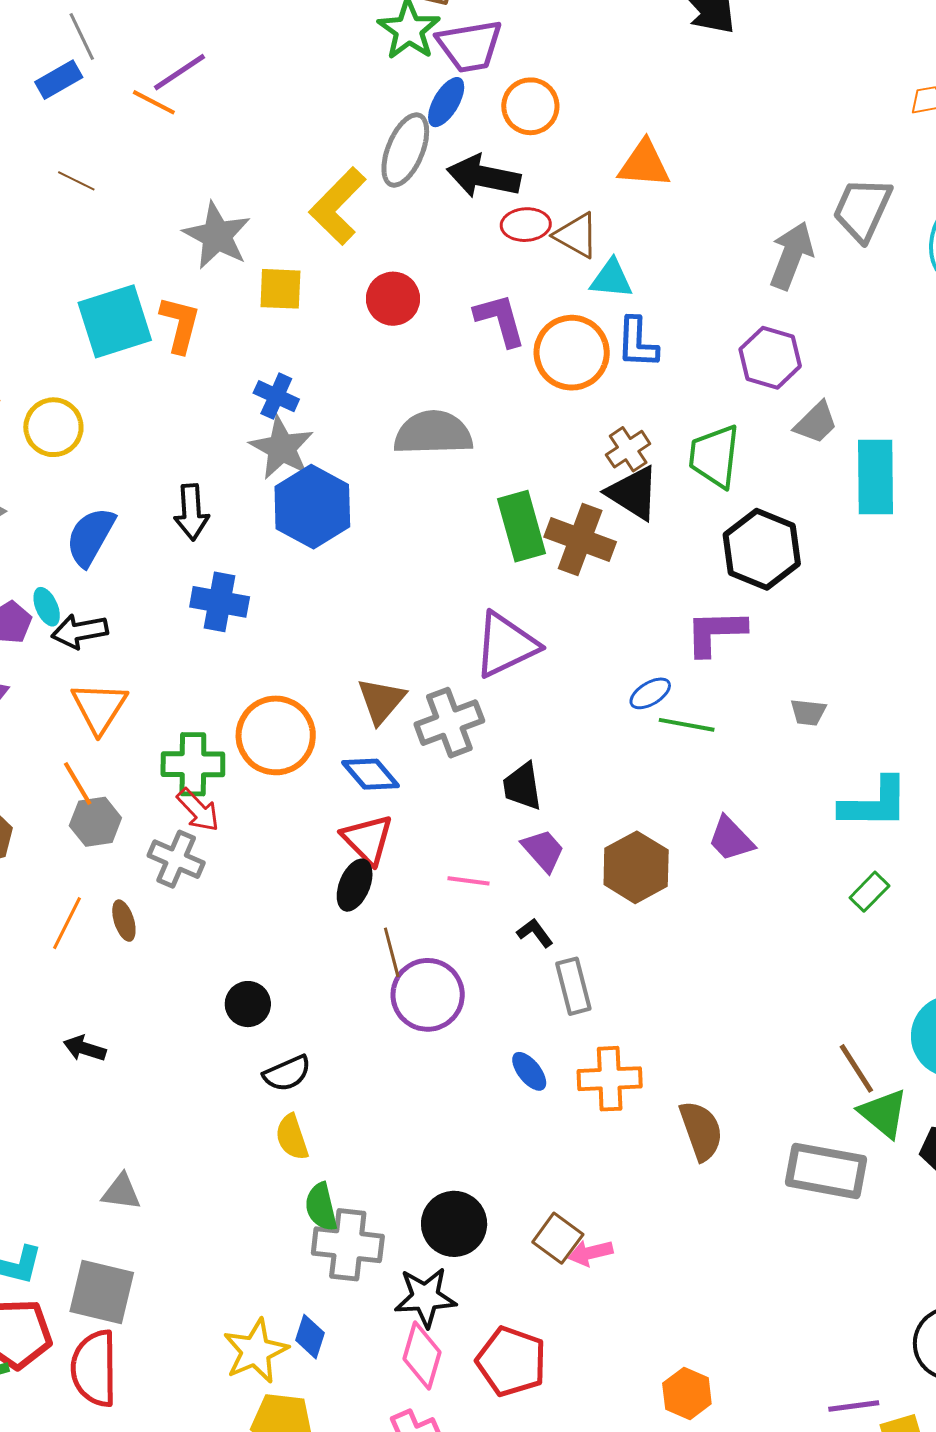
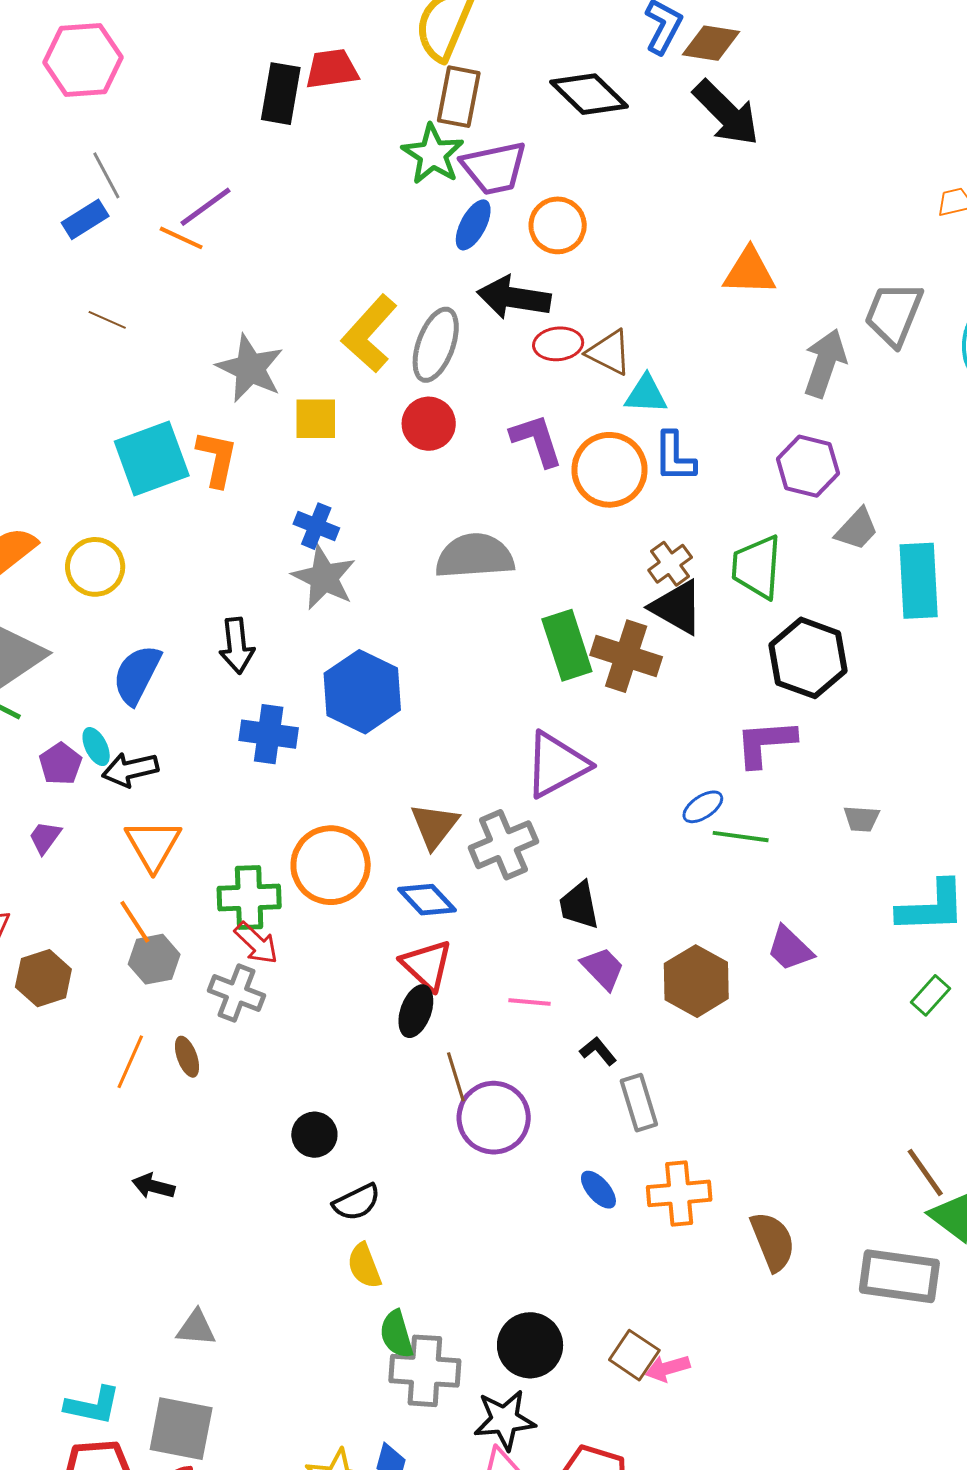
gray ellipse: (405, 150) -> (436, 345), moved
orange triangle: (644, 164) -> (749, 272), moved
blue hexagon: (312, 507) -> (362, 692), moved

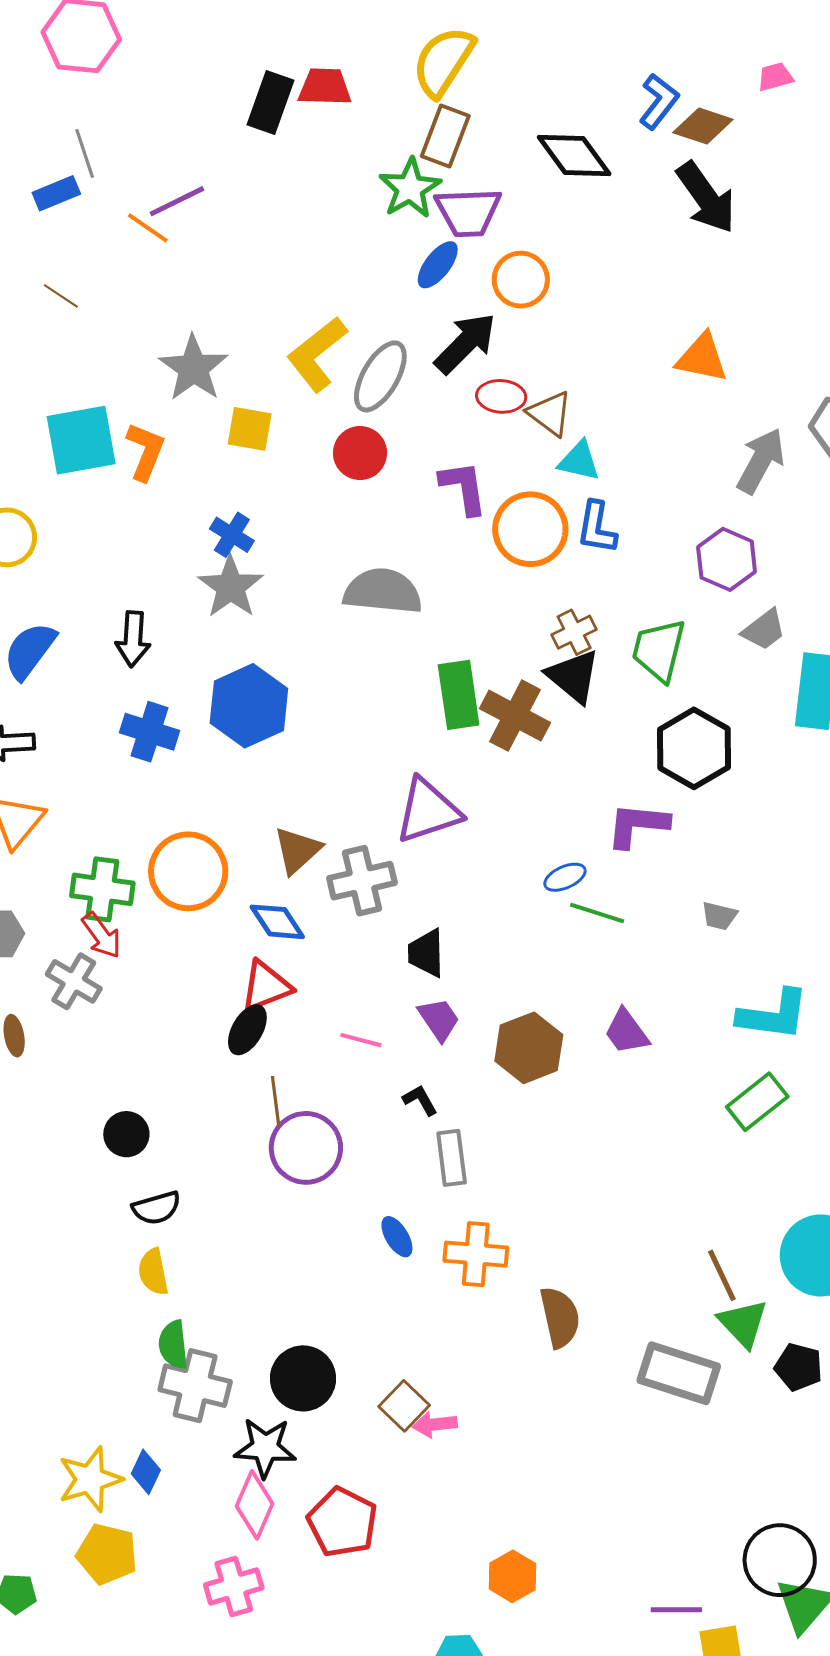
black arrow: (514, 298) -> (465, 343), turned 116
red triangle: (427, 965) -> (266, 986), turned 46
green rectangle: (930, 995) -> (757, 1102), size x1.5

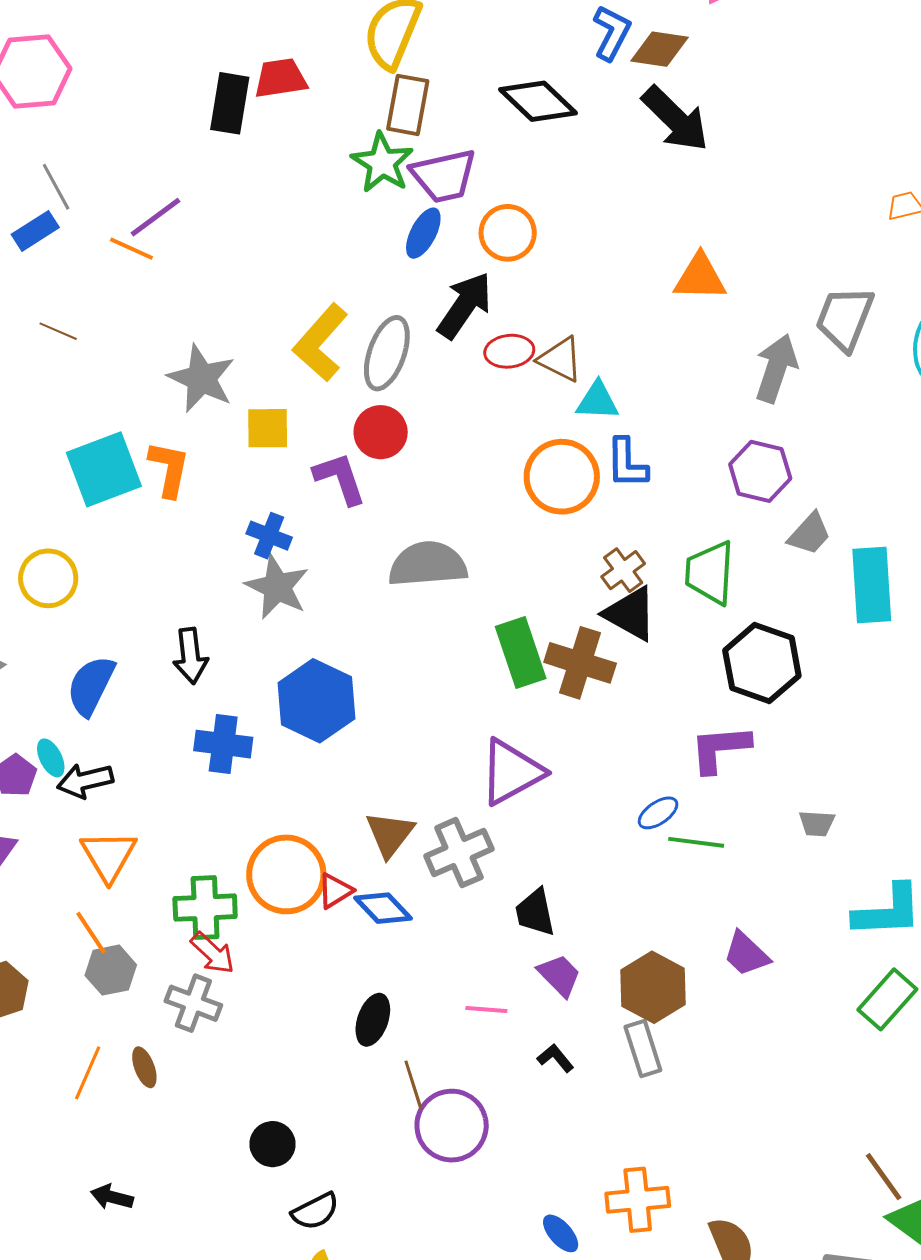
purple L-shape: (464, 488) -> (340, 478), moved
red triangle: (266, 986) -> (335, 891), moved, size x0.7
gray rectangle: (452, 1158) -> (643, 1049), moved
blue ellipse: (397, 1237) -> (561, 1233), moved

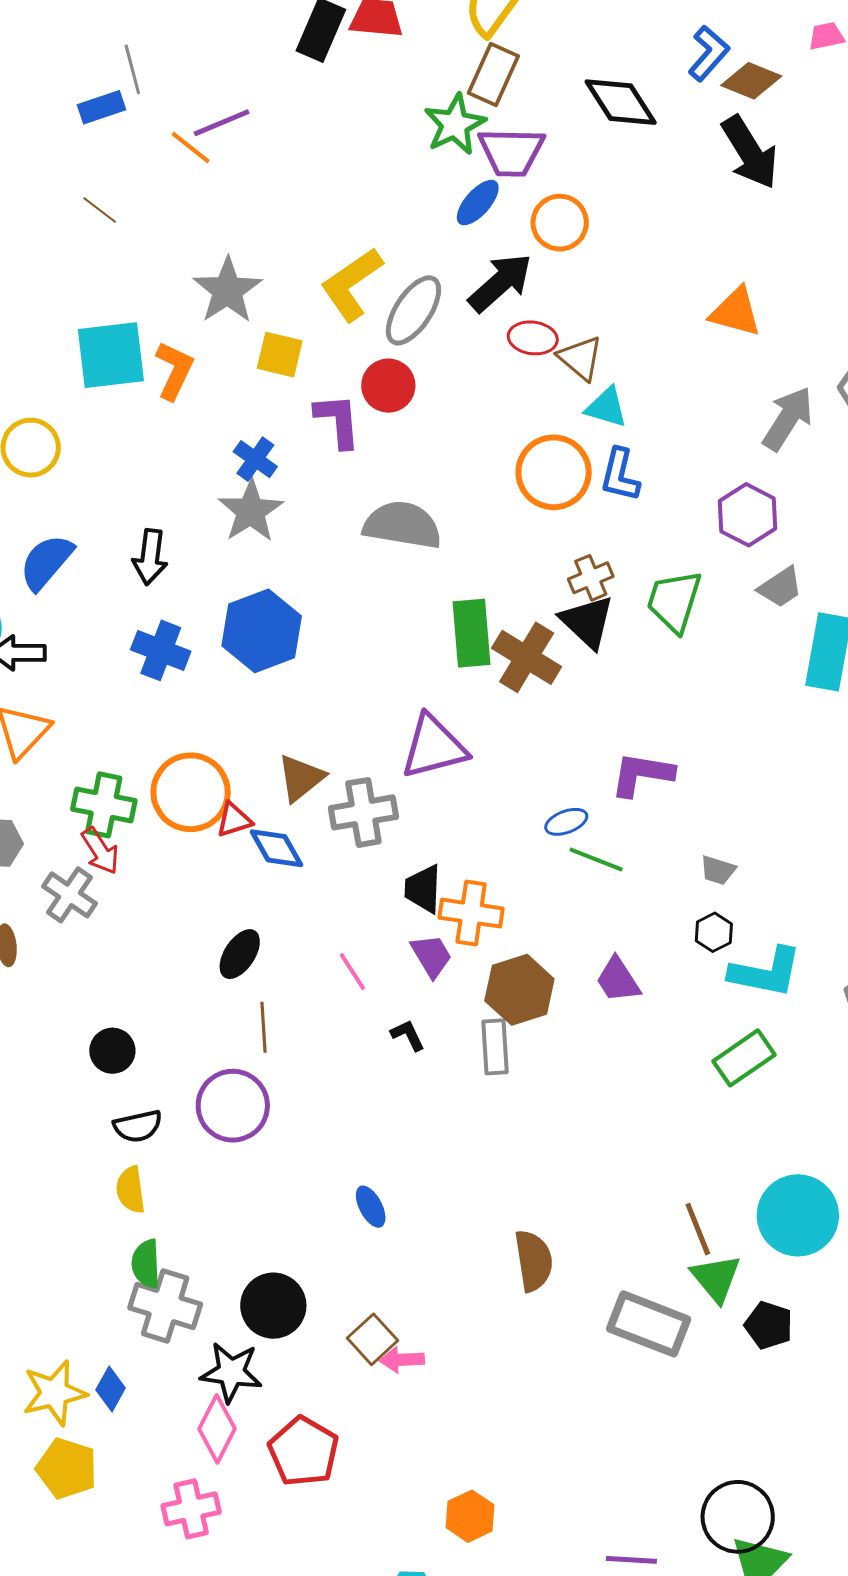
black hexagon: (762, 663) -> (714, 932), moved, size x0.5
pink line: (486, 1010) -> (352, 972), turned 39
purple circle: (452, 1126) -> (233, 1106), moved
orange cross: (638, 1200) -> (471, 913), moved

